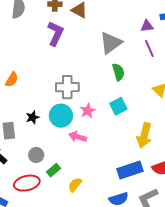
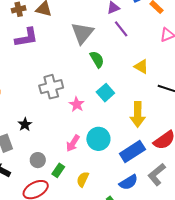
purple L-shape: (55, 33) -> (26, 37), turned 70
cyan circle: (61, 116) -> (98, 139), moved
pink arrow: (78, 137) -> (73, 143), moved, turned -60

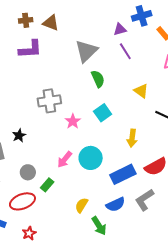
yellow arrow: (138, 114) -> (132, 138), size x0.7
yellow semicircle: (83, 179) -> (82, 205), moved

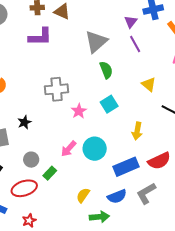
purple triangle: (120, 29) -> (131, 22), turned -40
green arrow: (99, 226) -> (99, 217), turned -66

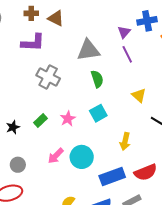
gray triangle: (96, 42) -> (88, 50), turned 30
gray cross: (57, 89) -> (48, 77), moved, turned 30
green rectangle: (50, 173) -> (41, 120), moved

